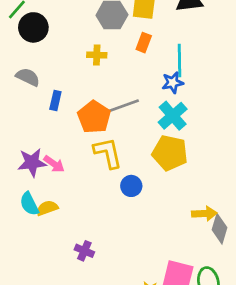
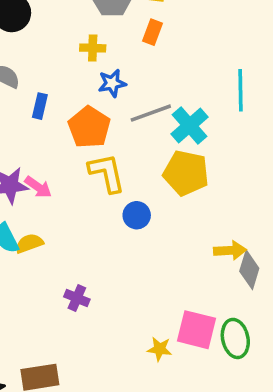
cyan line: (180, 61) -> (241, 90), moved
blue star: (173, 83) -> (112, 83), moved
gray line: (123, 106) -> (151, 113), moved

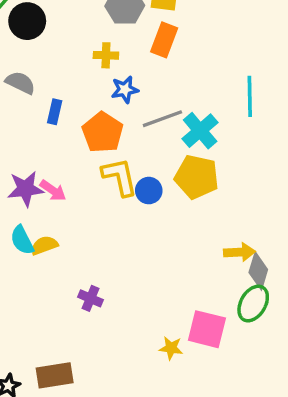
orange rectangle: (153, 32) -> (164, 40), size x1.4
blue circle: (137, 215) -> (149, 191), moved
green ellipse: (235, 338) -> (253, 304), moved, turned 42

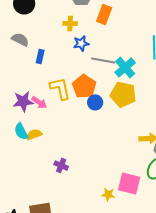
gray line: (162, 119) -> (103, 60), turned 30
orange pentagon: (103, 132) -> (84, 86), moved
yellow L-shape: (120, 177) -> (60, 88), moved

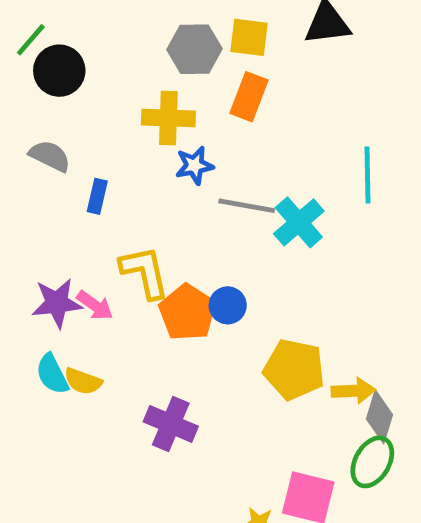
yellow cross: (70, 23) -> (168, 118), size x1.5
orange pentagon: (84, 86) -> (187, 312), moved
yellow pentagon: (123, 94) -> (294, 369), moved
yellow semicircle: (34, 134) -> (83, 381), turned -140
purple cross: (61, 165) -> (171, 424), moved, size x1.5

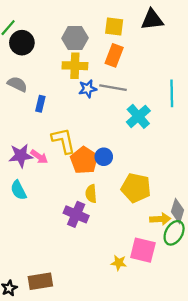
gray hexagon: (194, 49) -> (75, 38), moved
gray line: (247, 206) -> (113, 88), moved
yellow semicircle: (83, 381) -> (91, 194), moved, turned 66
yellow arrow: (353, 391) -> (160, 219), moved

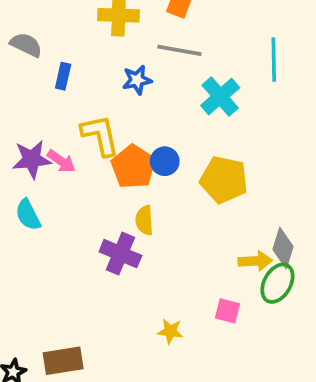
blue star: (88, 89) -> (137, 80), moved
yellow pentagon: (136, 188) -> (224, 180), moved
pink square: (143, 250) -> (228, 311), size x0.6
yellow star: (119, 263) -> (170, 331), moved

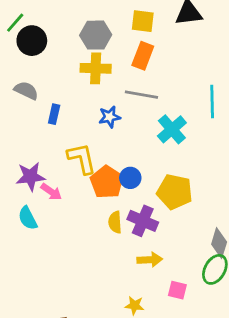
pink arrow: (61, 161) -> (51, 192), moved
purple cross: (120, 254) -> (143, 221), moved
yellow arrow: (255, 261) -> (150, 260), moved

